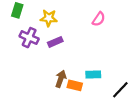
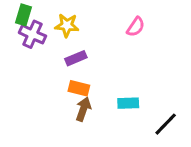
purple cross: (29, 38) -> (32, 34), moved
orange rectangle: (75, 85) -> (79, 88), moved

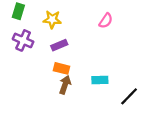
purple cross: (32, 34) -> (23, 40), moved

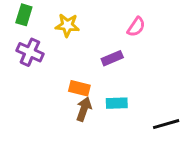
purple rectangle: (59, 45) -> (112, 58), moved
cyan rectangle: (100, 80) -> (117, 103), moved
black line: (129, 96) -> (166, 124), turned 30

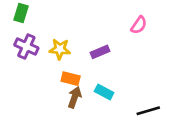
yellow star: (67, 25) -> (60, 49), moved
pink semicircle: (136, 27) -> (139, 25), moved
cyan rectangle: (117, 103) -> (104, 92), turned 30

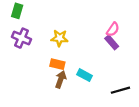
pink semicircle: (139, 25) -> (113, 29), moved
yellow star: (60, 49) -> (60, 38), moved
purple rectangle: (100, 52) -> (112, 42), moved, turned 72

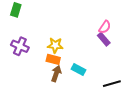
purple cross: (22, 38) -> (20, 46), moved
yellow star: (60, 38) -> (55, 45), moved

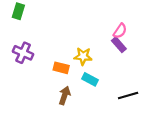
yellow star: (55, 45) -> (83, 56), moved
brown arrow: (56, 74) -> (65, 95), moved

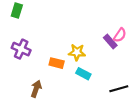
pink semicircle: (120, 31) -> (120, 35), moved
brown arrow: (65, 95) -> (36, 89), moved

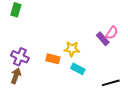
purple cross: (21, 49) -> (20, 57), moved
brown arrow: (36, 89) -> (16, 76), moved

